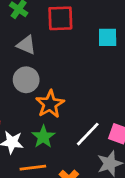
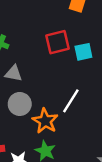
red square: (60, 18) -> (58, 42), moved
white line: (88, 134) -> (71, 101), moved

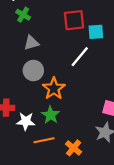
gray triangle: (13, 73) -> (31, 43), turned -35
white line: (71, 101) -> (80, 57), moved

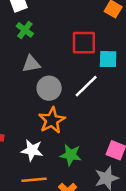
gray circle: (33, 71) -> (49, 88), moved
green star: (50, 115) -> (71, 155), moved, turned -30
white star: (26, 121) -> (32, 150), moved

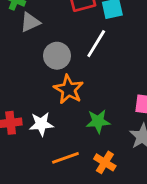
gray triangle: (31, 64) -> (30, 22), moved
white star: (32, 150) -> (41, 124), moved

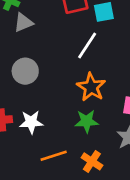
gray circle: (57, 56) -> (25, 71), moved
orange star: (69, 89) -> (91, 87), moved

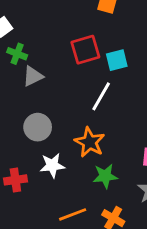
orange star: (91, 87) -> (90, 142), moved
white star: (31, 122) -> (52, 165), moved

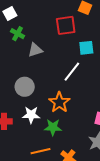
red square: (85, 50) -> (66, 25), moved
gray triangle: (33, 76) -> (35, 50), moved
green star: (105, 176) -> (53, 127), moved

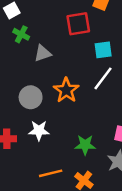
white line: (72, 72) -> (103, 78), moved
orange star: (59, 102) -> (66, 90), moved
green star: (53, 127) -> (85, 145), moved

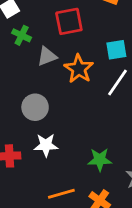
red square: (78, 24) -> (69, 21), moved
orange star: (66, 90) -> (79, 69), moved

